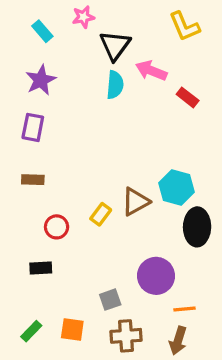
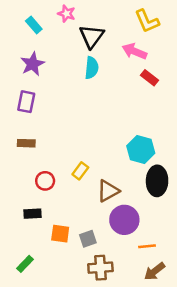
pink star: (83, 17) -> (66, 14), turned 30
pink arrow: (151, 71) -> (134, 51), moved
brown triangle: (135, 202) -> (108, 191), moved
orange square: (72, 330) -> (60, 234), moved
brown arrow: (178, 341) -> (155, 271), moved, turned 35

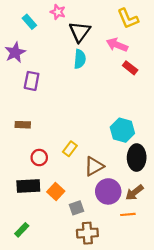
purple star: (33, 64) -> (15, 52), moved
purple rectangle: (26, 102) -> (32, 81), moved
black rectangle: (33, 214) -> (28, 186), size x1.5
orange square: (60, 234) -> (56, 191), moved, turned 35
brown arrow: (155, 271) -> (134, 193), moved

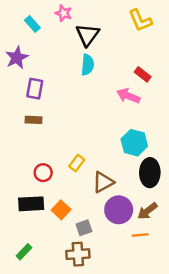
pink arrow: (117, 45) -> (128, 96), moved
brown rectangle: (23, 125) -> (34, 120), moved
brown cross: (87, 233) -> (78, 254), moved

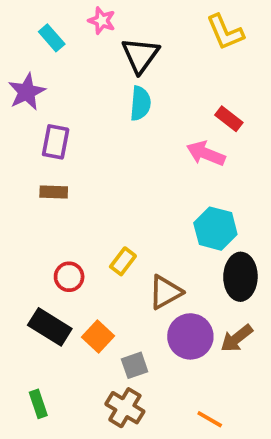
black rectangle: (31, 204) -> (50, 327), turned 35
orange line: (140, 235) -> (210, 419), moved, turned 35
green rectangle: (24, 252) -> (38, 404), turned -63
brown cross: (78, 254) -> (125, 408), turned 35

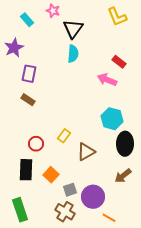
brown rectangle: (54, 192) -> (28, 100), turned 32
black rectangle: (50, 327) -> (26, 170), turned 60
purple circle: (190, 336) -> (93, 197), moved
green rectangle: (38, 404) -> (20, 210), size x1.6

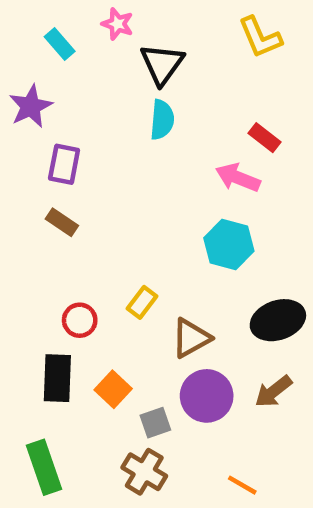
cyan hexagon: (112, 119) -> (229, 244), moved
black ellipse: (125, 144) -> (278, 320), turned 70
purple circle: (93, 197) -> (207, 396), moved

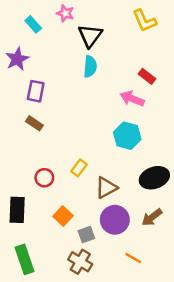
black rectangle: (57, 378) -> (17, 210), moved
orange line: (242, 485) -> (133, 258), moved

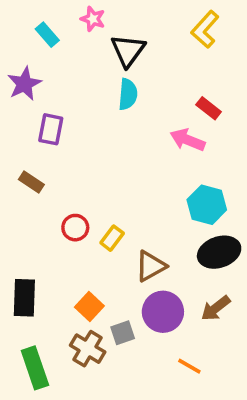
yellow L-shape: (144, 21) -> (205, 29), turned 65
brown rectangle: (34, 123) -> (31, 182), moved
cyan hexagon: (127, 136) -> (207, 205), moved
red circle: (44, 178) -> (75, 228), moved
brown cross: (80, 262) -> (88, 349), moved

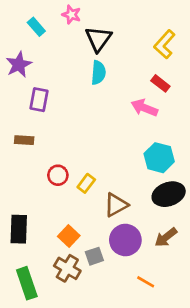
yellow L-shape: (205, 29) -> (165, 44), moved
brown rectangle: (31, 182) -> (24, 140), turned -30

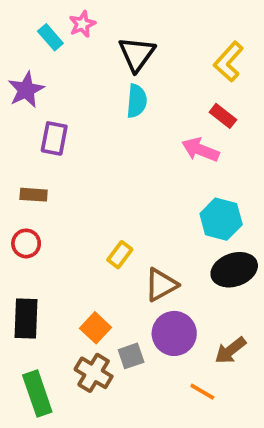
pink star: (71, 15) -> (82, 24), moved, turned 30
red circle: (58, 175) -> (26, 243), moved
brown arrow: (166, 237) -> (230, 350), moved

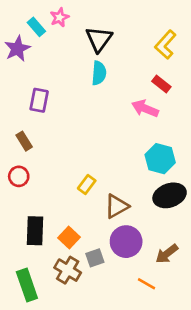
purple star: (26, 90) -> (17, 49), moved
brown rectangle: (34, 195) -> (24, 141), turned 54
black rectangle: (26, 318) -> (35, 231), moved

